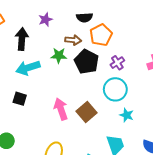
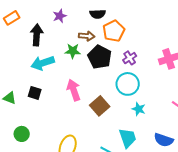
pink arrow: (61, 109) -> (74, 90), moved

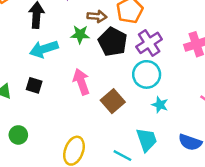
purple cross: (130, 58) -> (149, 43), size x1.5

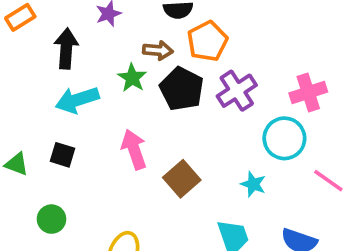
green star: (80, 35) -> (132, 78), turned 30
cyan circle: (147, 74) -> (284, 138), moved
green circle: (18, 135) -> (52, 219), moved

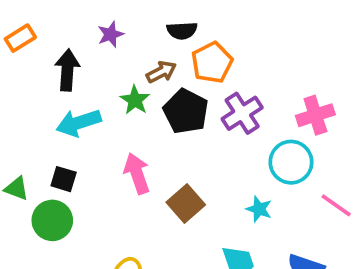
brown arrow: (158, 50) -> (161, 72), turned -32
green circle: (52, 219) -> (52, 220), moved, size x1.4

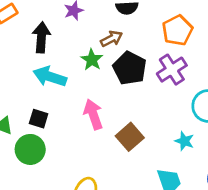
orange pentagon: (212, 63) -> (177, 30), moved
cyan arrow: (79, 123) -> (50, 77), turned 36

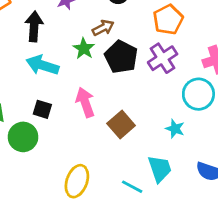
black square: (39, 119) -> (42, 109), moved

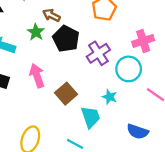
brown arrow: (103, 28) -> (51, 15), turned -126
purple cross: (163, 58) -> (98, 53), moved
cyan trapezoid: (160, 169) -> (91, 117), moved

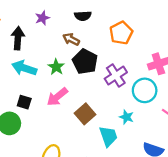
green star: (36, 32) -> (56, 67), moved
pink arrow: (37, 76) -> (57, 97), turned -110

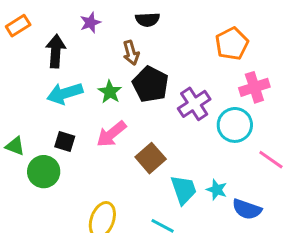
orange pentagon: (121, 33) -> (232, 44), moved
brown arrow: (71, 39) -> (131, 53), turned -133
cyan arrow: (24, 68) -> (65, 93), turned -35
cyan star: (126, 117) -> (217, 190), moved

